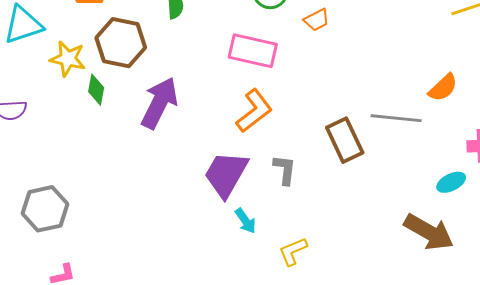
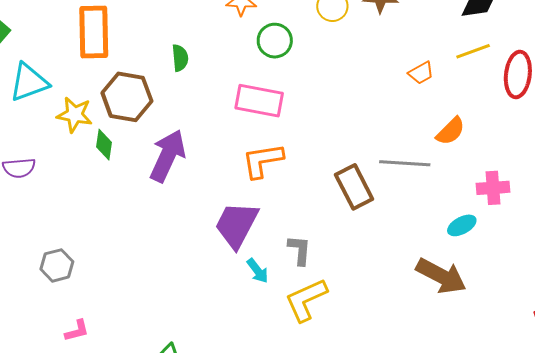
orange trapezoid: (317, 20) -> (421, 73), moved
orange L-shape: (254, 111) -> (263, 161), turned -150
gray L-shape: (285, 170) -> (300, 250), moved
gray hexagon: (45, 209) -> (57, 265), size x0.7
yellow L-shape: (293, 251) -> (306, 300), size x1.5

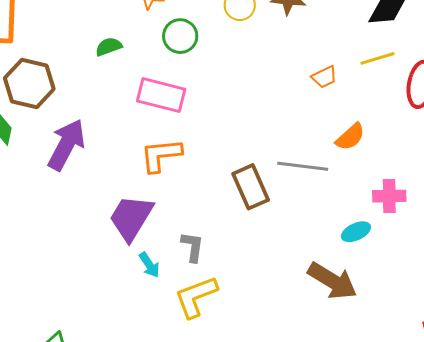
green semicircle: (180, 58) -> (109, 47), moved, turned -108

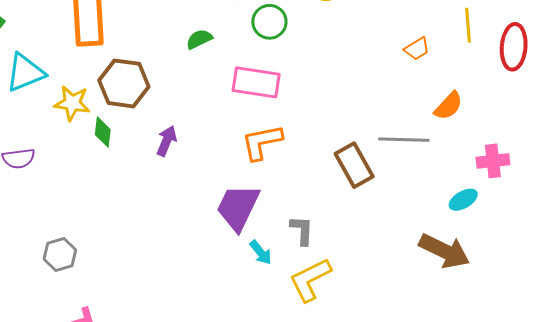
yellow line: (378, 58) -> (468, 25), turned -72
purple arrow: (66, 145) -> (167, 141), size x0.6

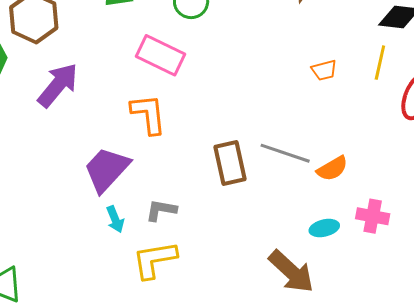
orange semicircle: (448, 106) -> (332, 169), moved
purple arrow: (167, 141) -> (58, 85), size x1.6
orange L-shape: (262, 142) -> (148, 114), turned 78
pink cross: (493, 161) -> (373, 216), moved
gray L-shape: (302, 230) -> (161, 210), turned -100

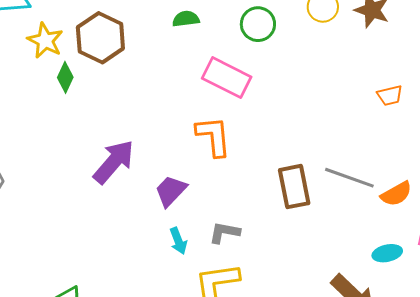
purple arrow: (58, 85) -> (114, 162), moved
purple trapezoid: (107, 169) -> (171, 191), size x0.7

